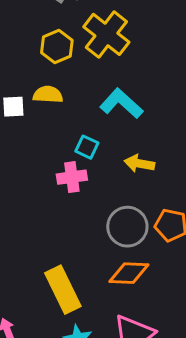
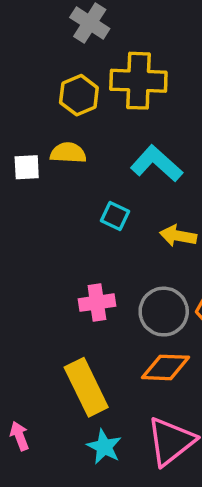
yellow cross: (106, 34) -> (138, 81), turned -36
pink cross: (72, 177) -> (97, 303), moved

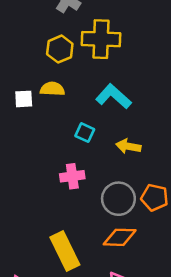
pink cross: (97, 303) -> (72, 176), moved

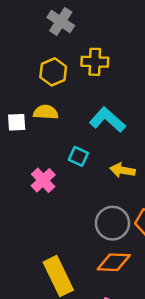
yellow cross: (101, 39) -> (95, 62), size x0.7
pink cross: (72, 176) -> (43, 180), moved, turned -35

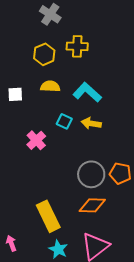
yellow semicircle: (46, 112) -> (50, 86), moved
yellow arrow: (123, 170) -> (91, 123), moved

